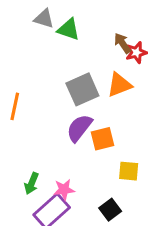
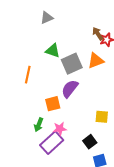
gray triangle: (44, 19) -> (47, 18), turned -40
green triangle: (69, 29) -> (53, 51), moved
orange square: (102, 139) -> (53, 104), moved

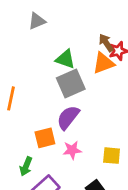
green triangle: (53, 51) -> (65, 59), moved
orange triangle: (96, 61) -> (103, 63), moved
pink star: (60, 129) -> (72, 150), moved

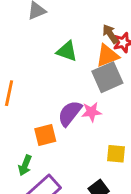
gray square: (71, 84) -> (107, 77), moved
pink star: (72, 150) -> (91, 112), moved

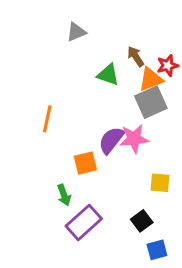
brown arrow: (110, 34) -> (136, 56), moved
pink star: (91, 112) -> (134, 139), size x1.4
green arrow: (25, 165) -> (64, 195), turned -42

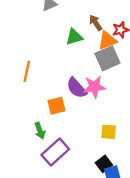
green triangle: (108, 75) -> (74, 37), turned -36
purple semicircle: (111, 140) -> (77, 88), turned -80
yellow square: (160, 183) -> (109, 132), moved
black square: (142, 221) -> (104, 164), moved

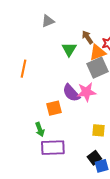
green triangle: (74, 37) -> (69, 49), turned -42
orange line: (27, 71) -> (24, 69), moved
purple rectangle: (55, 152) -> (53, 148), turned 40

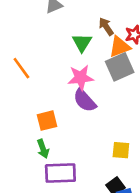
orange line: (24, 69) -> (21, 68), turned -48
pink star: (86, 92) -> (81, 78), moved
orange square: (54, 108) -> (47, 121), moved

